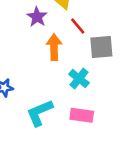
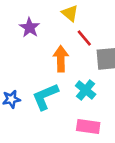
purple star: (37, 17) -> (30, 28), moved
cyan L-shape: (40, 113) -> (45, 97), moved

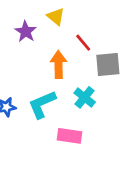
yellow triangle: (70, 13) -> (56, 16), moved
pink rectangle: (88, 126) -> (69, 136), moved

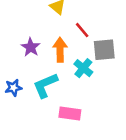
purple star: (26, 32) -> (31, 47), moved
cyan cross: (85, 97) -> (83, 68), moved

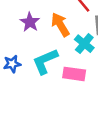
orange arrow: (60, 50) -> (60, 25), turned -30
pink rectangle: (70, 113) -> (74, 74), moved

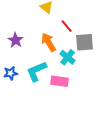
purple star: (30, 22) -> (16, 40), moved

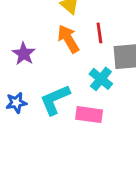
red line: (67, 26) -> (99, 33), turned 32
orange arrow: (49, 42) -> (68, 39), moved

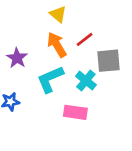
red line: (99, 33) -> (85, 39), turned 60
cyan L-shape: (55, 100) -> (50, 79), moved

